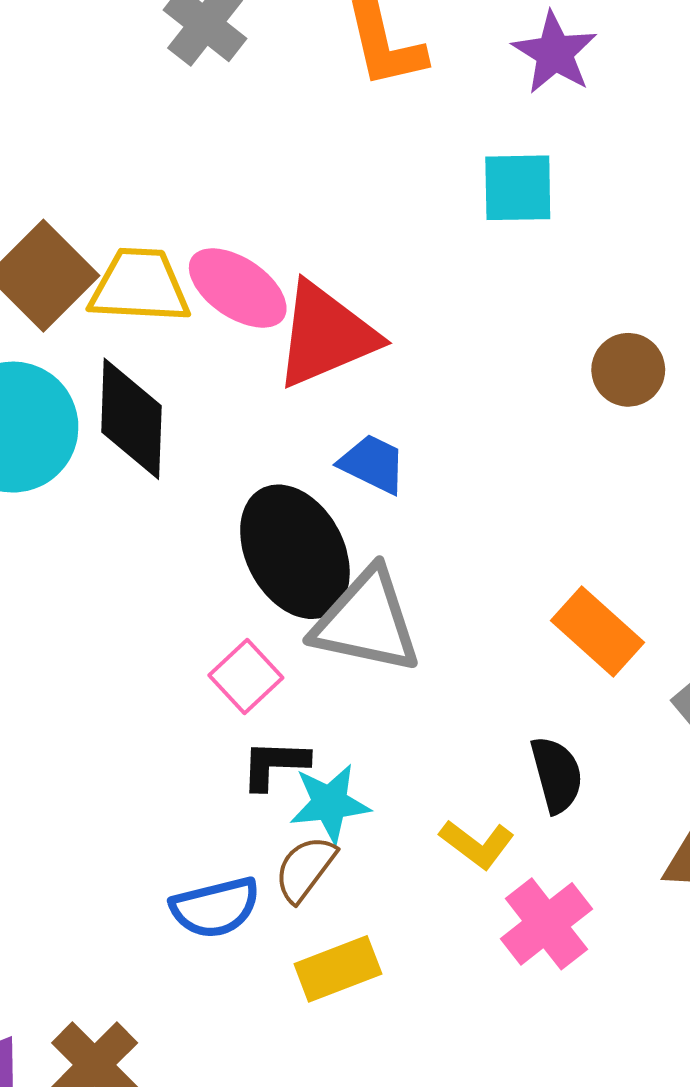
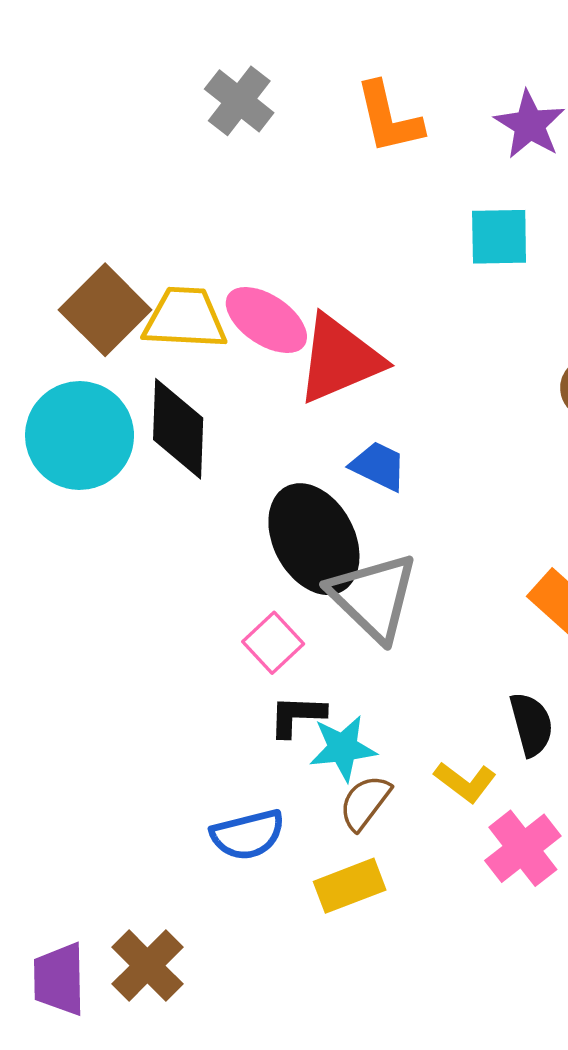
gray triangle: (367, 621) -> (373, 597), turned 32
brown semicircle: (305, 869) -> (365, 802), moved

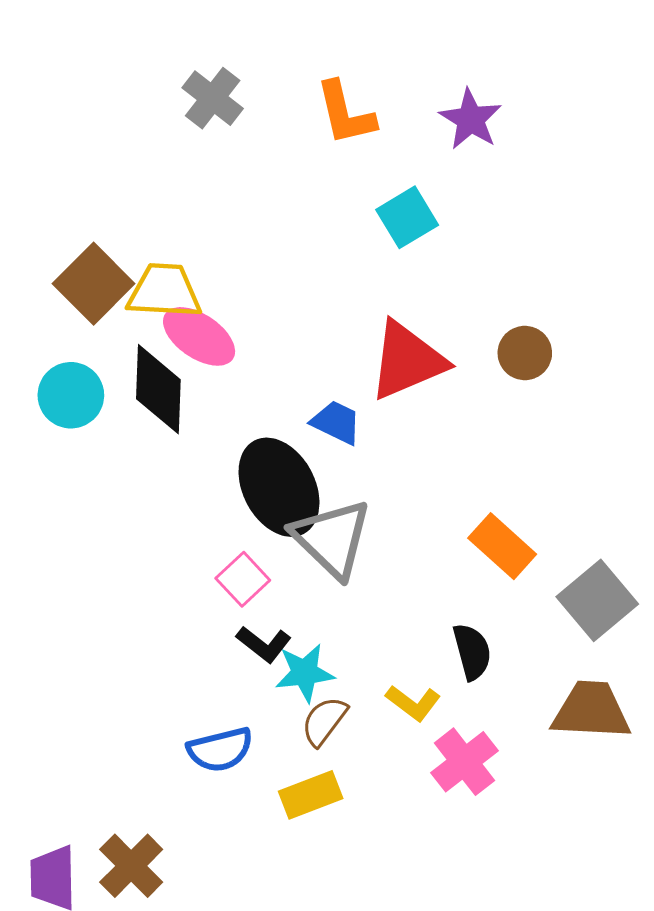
cyan square: (499, 237) -> (407, 217), moved, turned -30
pink ellipse: (266, 320) -> (199, 336), moved
red triangle: (339, 359) -> (407, 361), moved
cyan circle: (80, 436) -> (71, 395), size x0.7
black L-shape: (297, 716) -> (264, 644), turned -144

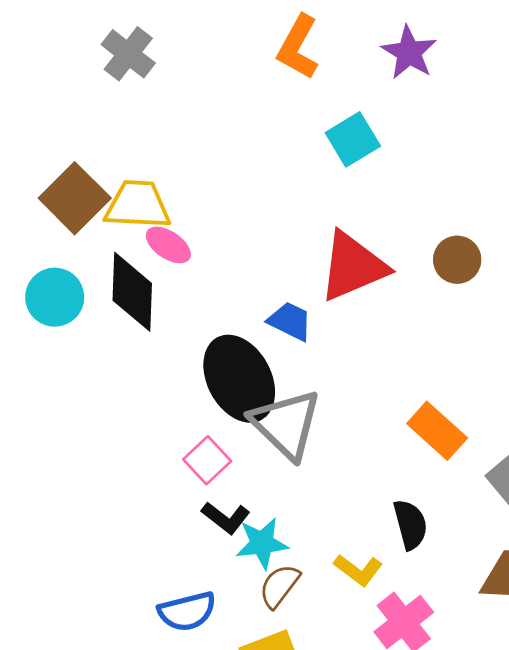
gray cross: (213, 98) -> (128, 54), moved
orange L-shape: (345, 113) -> (298, 47), turned 42
pink ellipse: (199, 336) -> (168, 245), size x0.7

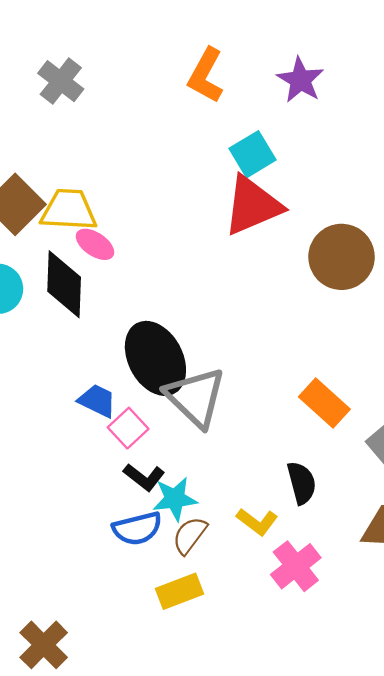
brown circle: (457, 260) -> (342, 257), size x1.6
red triangle: (353, 266) -> (252, 206), moved
blue trapezoid: (290, 321) -> (97, 401), moved
blue semicircle: (187, 611) -> (137, 528), moved

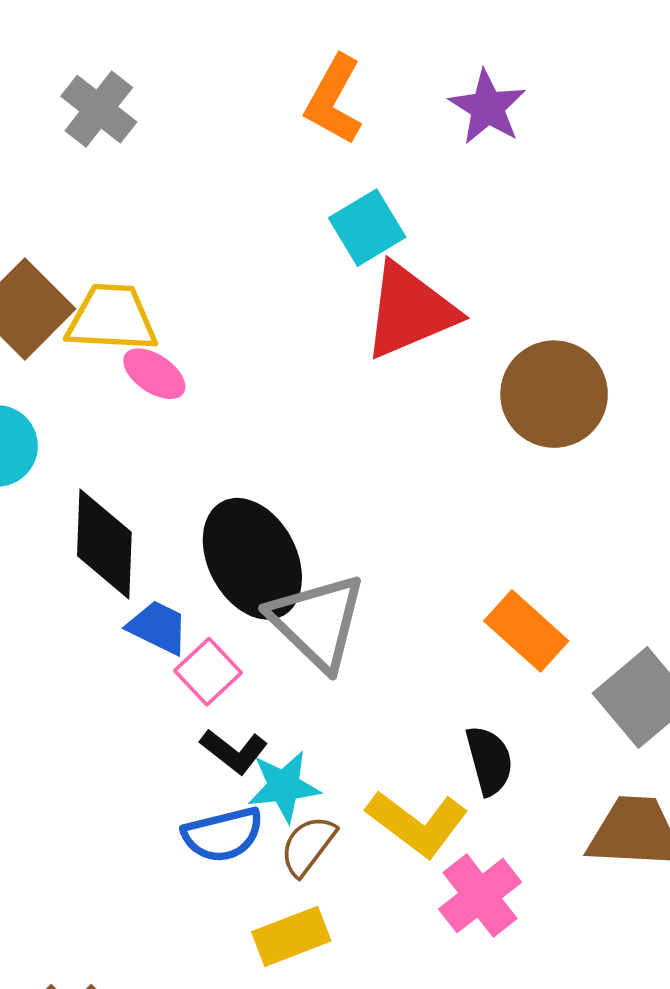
cyan square: (252, 154) -> (367, 228), moved
black diamond: (64, 284) -> (104, 544), moved
yellow L-shape: (257, 522) -> (417, 823), size x1.5

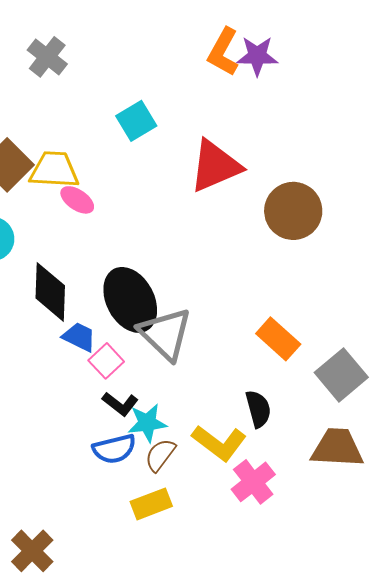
orange L-shape: (334, 100) -> (223, 52), moved
purple star: (487, 107) -> (257, 56), turned -30
cyan square: (367, 228) -> (136, 121), moved

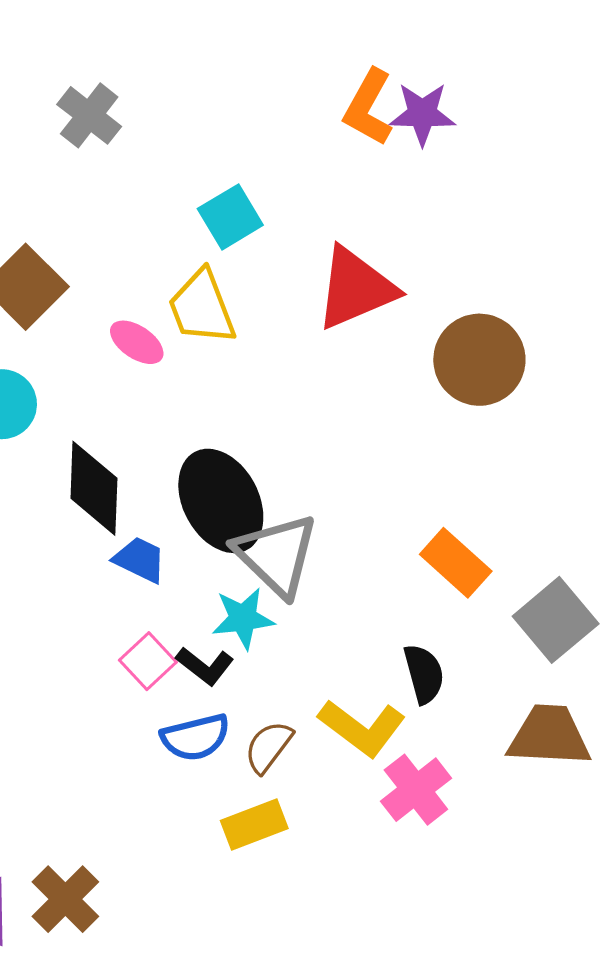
yellow trapezoid: (54, 170) -> (202, 307), moved, turned -114
pink square: (106, 361) -> (148, 661), moved
cyan star: (147, 423) -> (243, 618), moved

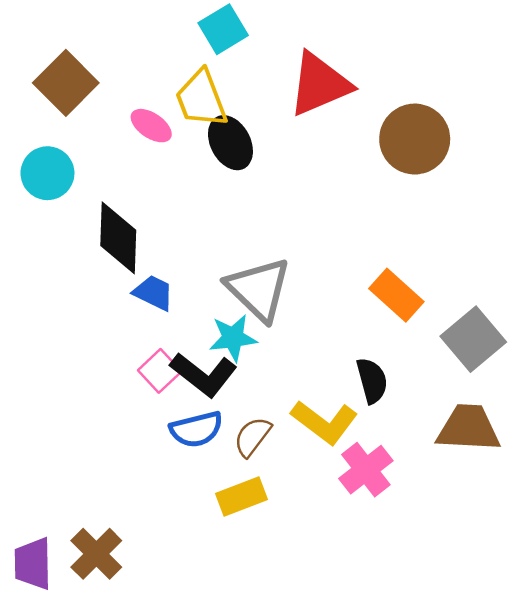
black ellipse: (221, 501) -> (230, 143), moved, size x0.7
black L-shape: (205, 666) -> (204, 374), size x1.5

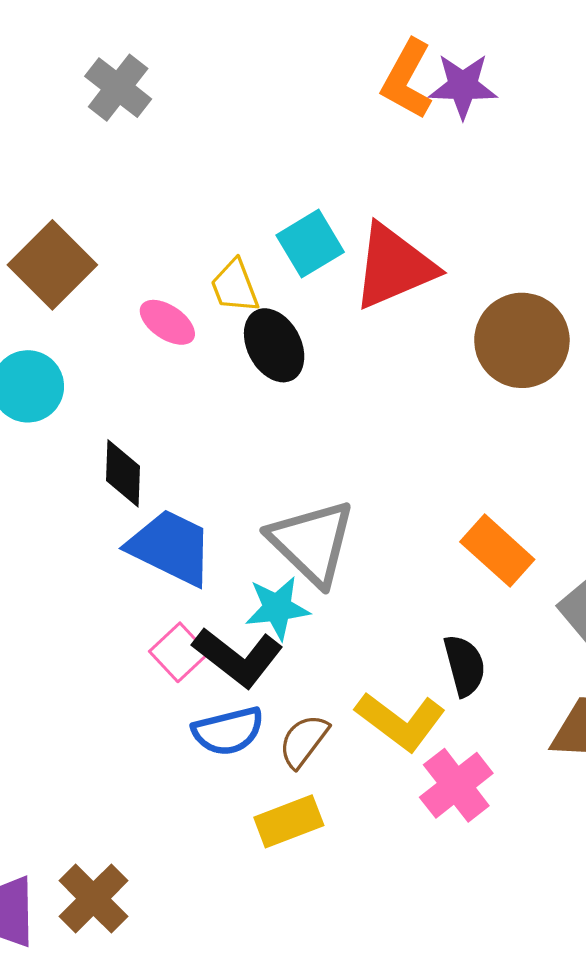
cyan square: (223, 29) -> (310, 244), moved
yellow trapezoid: (201, 99) -> (235, 286), size x0.7
black diamond: (118, 238) -> (123, 473), size x0.7
blue trapezoid: (154, 293) -> (171, 547), size x1.6

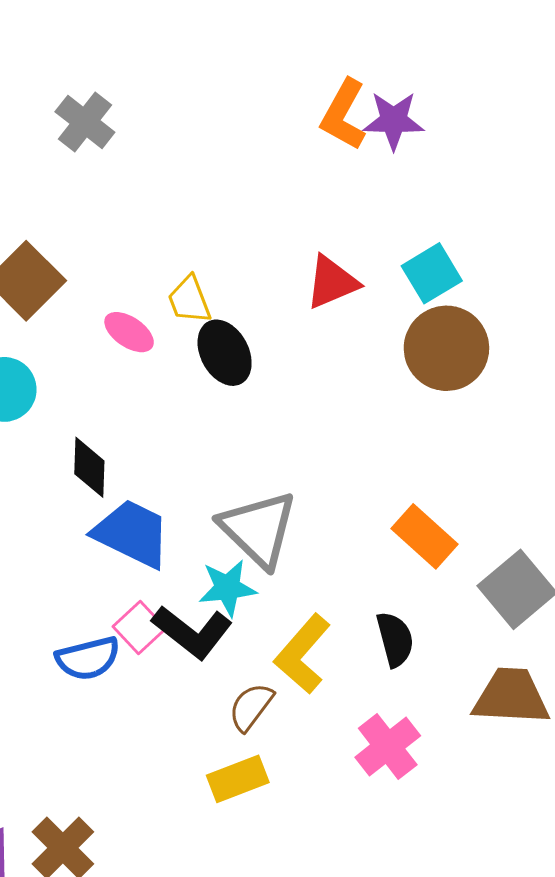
cyan square: (310, 244) -> (432, 273), moved
red triangle: (394, 267) -> (332, 282), size x0.7
yellow L-shape: (400, 721) -> (302, 654), moved, turned 94
blue semicircle: (228, 731) -> (88, 658), moved

